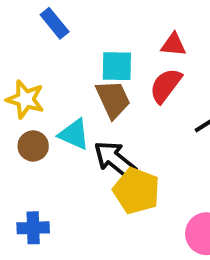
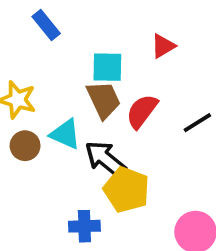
red triangle: (173, 45) -> (163, 46), turned -36
red semicircle: (166, 86) -> (142, 111), moved
blue cross: (33, 228) -> (84, 226), moved

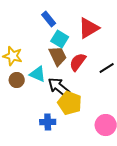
blue rectangle: (46, 25) -> (49, 19), moved
red triangle: (163, 46) -> (89, 28), size x1.6
cyan square: (107, 67) -> (60, 39), turned 30

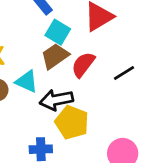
brown trapezoid: (58, 56) -> (55, 56), turned -100
black arrow: (59, 87) -> (56, 100), turned -50

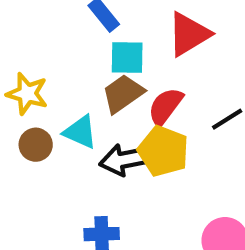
cyan square: (58, 32) -> (127, 57), turned -30
yellow pentagon: (72, 122) -> (163, 151), moved

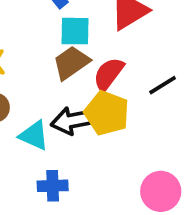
cyan triangle: (80, 132) -> (34, 135), moved

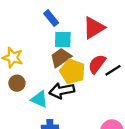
red semicircle: (109, 74) -> (97, 64), moved
yellow pentagon: (107, 113) -> (72, 71), moved

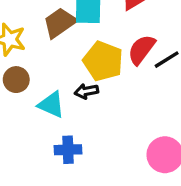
brown trapezoid: (61, 58) -> (60, 23), moved
black arrow: (62, 91) -> (86, 91), size x0.6

